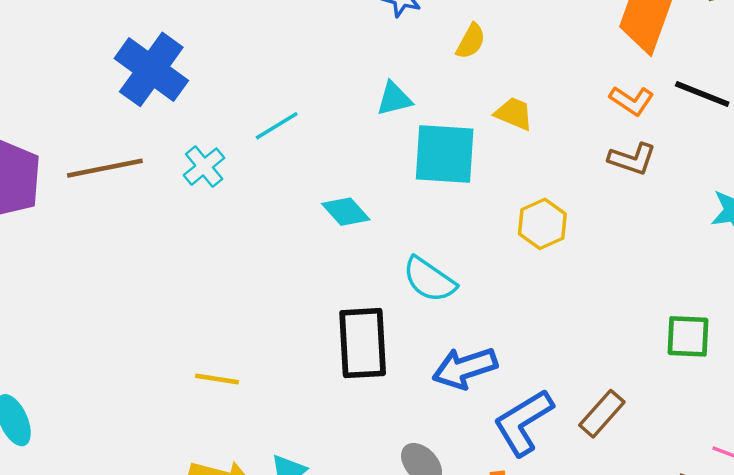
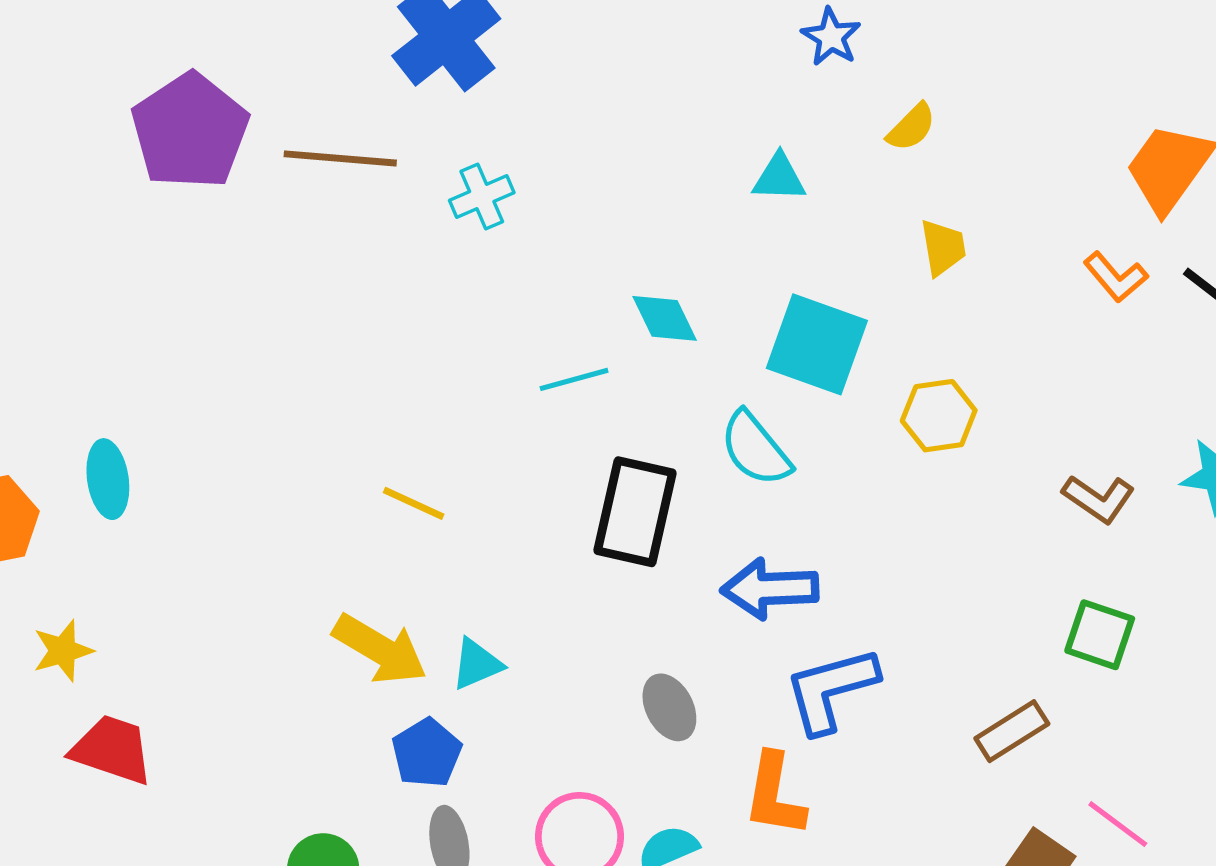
yellow trapezoid: (514, 114) -> (943, 248), turned 42
cyan line: (277, 126) -> (574, 379), moved
cyan square: (445, 154) -> (817, 344), moved
brown L-shape: (632, 159) -> (1099, 499), moved
brown rectangle: (602, 414) -> (1012, 731), moved

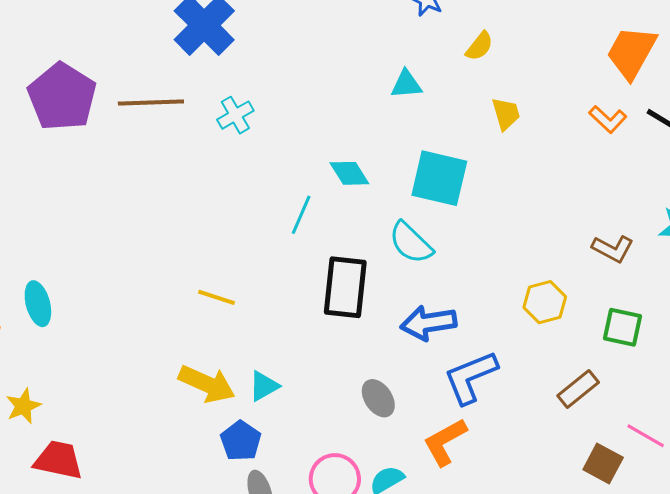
cyan line: (574, 379) -> (301, 215), turned -45
yellow hexagon: (939, 416) -> (545, 302), moved
orange L-shape: (775, 795) -> (445, 442), turned 58

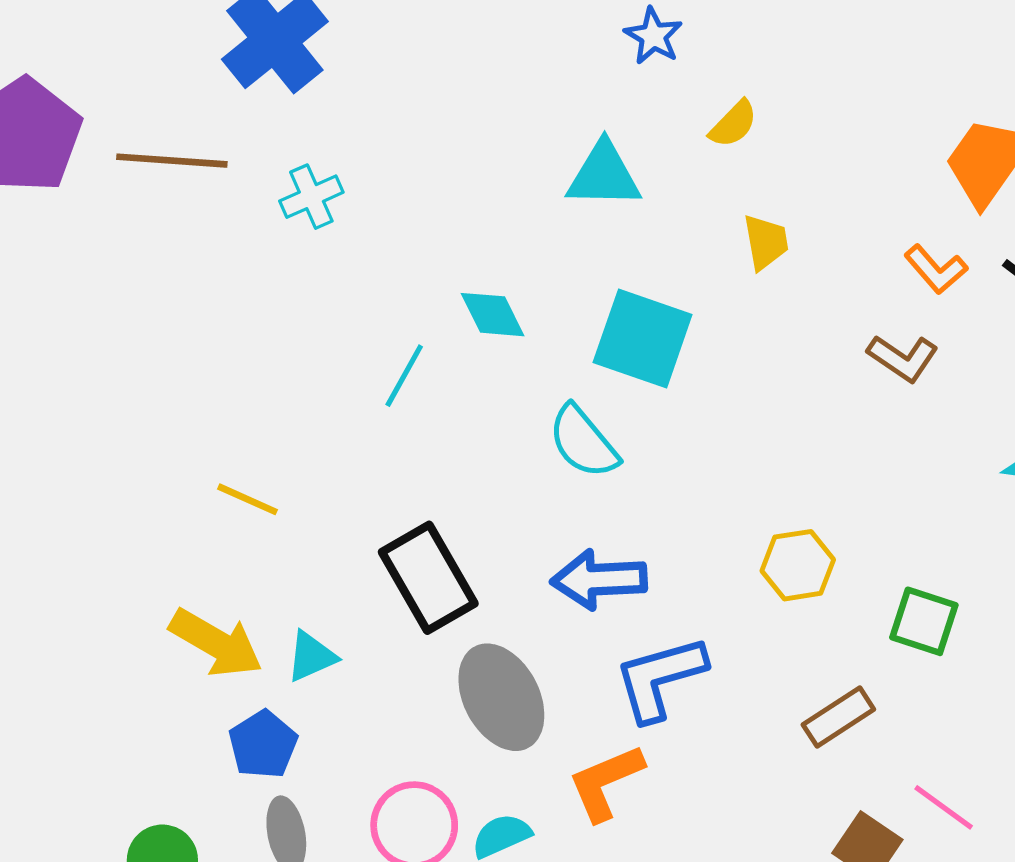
cyan triangle: (406, 84) -> (604, 175), size x1.4
brown L-shape: (613, 249) -> (903, 358), moved
black rectangle: (345, 287) -> (428, 578), moved, turned -42
gray ellipse: (378, 398) -> (501, 697), size x1.6

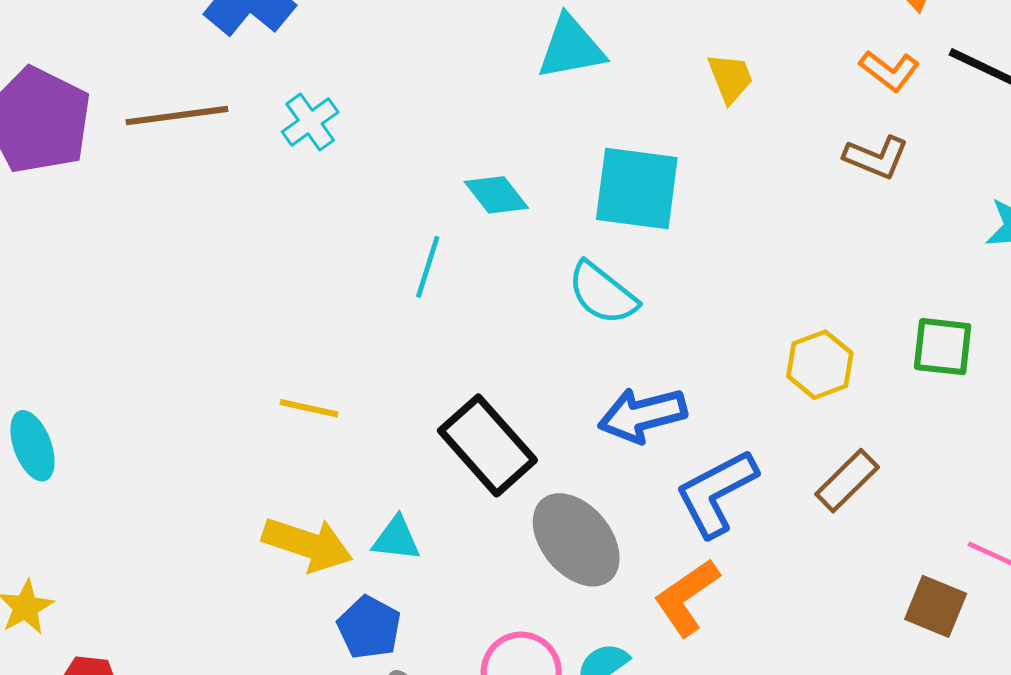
green square: (924, 621) -> (943, 347), moved
cyan triangle: (311, 657) -> (396, 539), turned 42
brown rectangle: (838, 717) -> (847, 481), moved

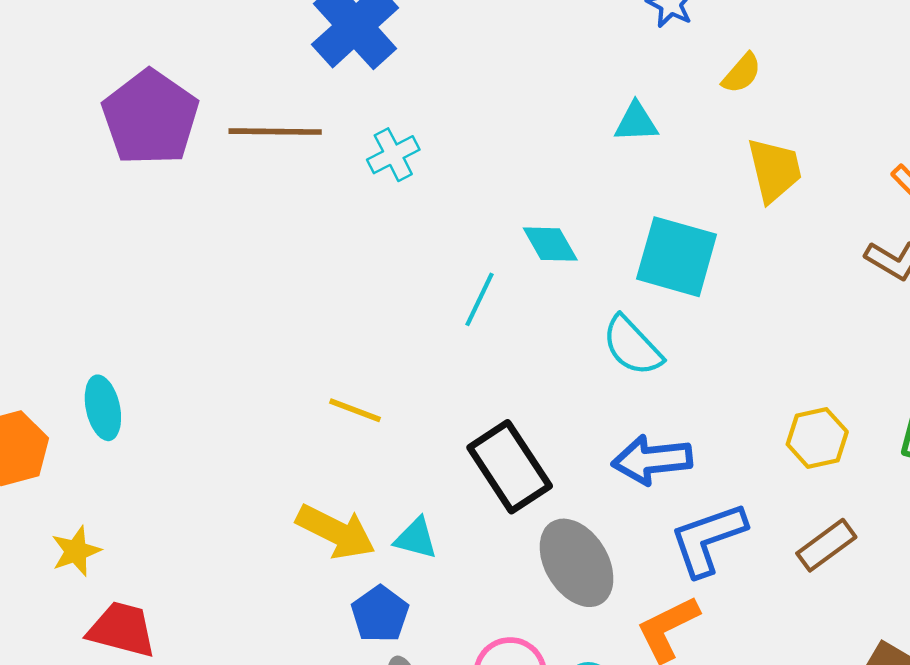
cyan triangle: (571, 48) -> (636, 122), size x0.7
yellow trapezoid: (730, 78) -> (774, 170), size x1.4

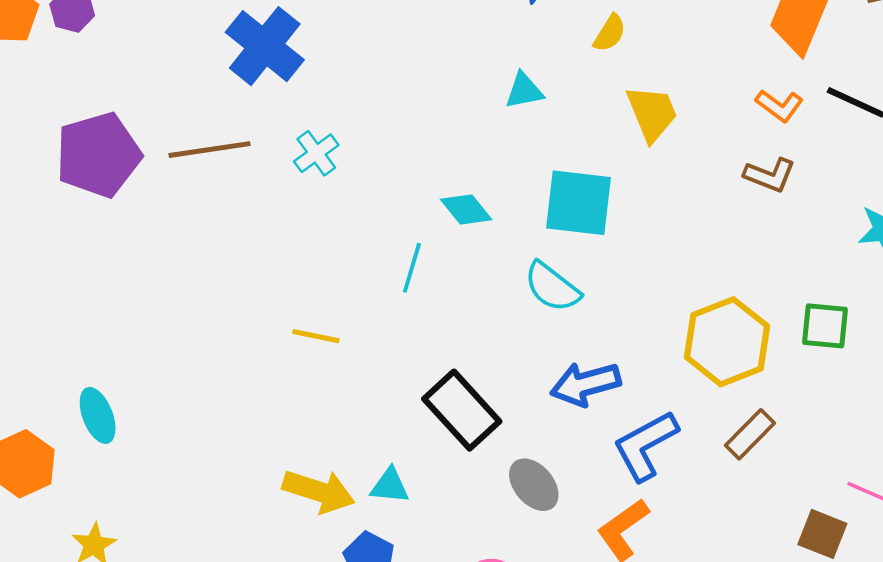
purple pentagon: (150, 118) -> (98, 155), turned 30
yellow line: (355, 410) -> (316, 336), moved
yellow hexagon: (817, 438) -> (727, 342), size x1.6
gray ellipse: (577, 563) -> (534, 485), size x0.7

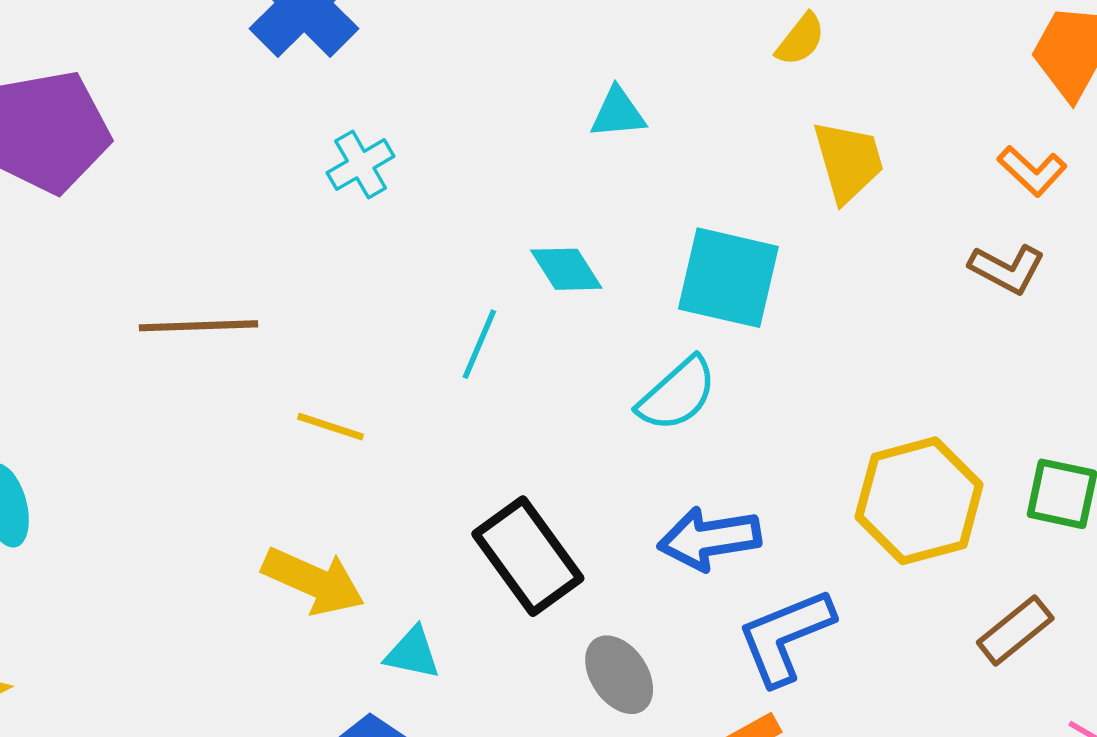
cyan triangle: (524, 91) -> (618, 113), moved
brown line: (210, 150) -> (199, 326), moved
cyan semicircle: (552, 287) -> (677, 394), turned -86
brown rectangle: (750, 434) -> (1015, 630), moved
yellow arrow: (319, 491) -> (313, 581), moved

